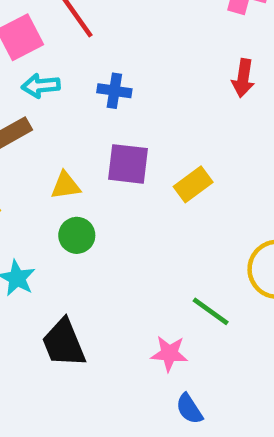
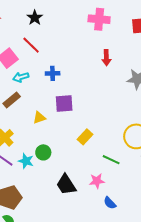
yellow rectangle: (193, 184) -> (85, 137), moved
green circle: (77, 235) -> (43, 152), moved
black trapezoid: (64, 343) -> (66, 185), moved

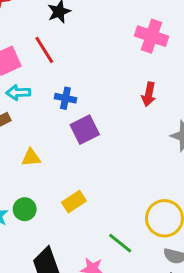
purple square: (64, 103) -> (85, 130), moved, turned -36
yellow rectangle: (85, 137) -> (74, 202), moved

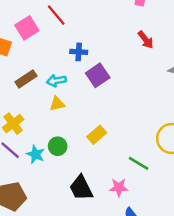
cyan arrow: (18, 93) -> (56, 81), moved
red arrow: (149, 94) -> (146, 40), turned -42

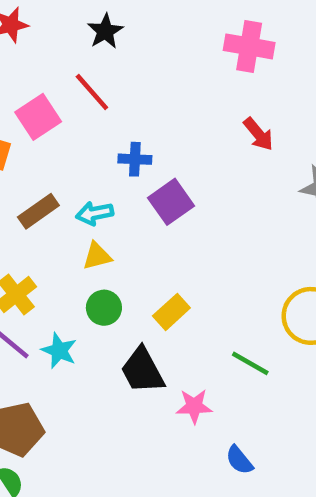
green circle: (58, 146) -> (104, 308), moved
pink star: (119, 187) -> (194, 406), moved
black trapezoid: (81, 188) -> (142, 370), moved

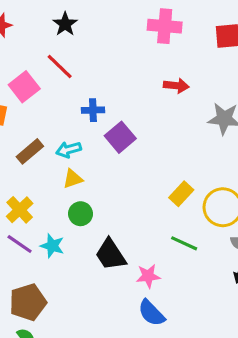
red arrow: (258, 134) -> (176, 86), turned -40
yellow rectangle: (171, 312) -> (181, 194), moved
blue semicircle: (239, 460) -> (151, 313), moved, size x1.4

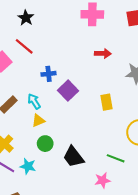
cyan arrow: (69, 150) -> (34, 101), turned 77
yellow rectangle: (181, 194) -> (107, 102), moved, turned -49
black trapezoid: (111, 255) -> (73, 157), moved
pink star: (148, 276) -> (102, 180), moved

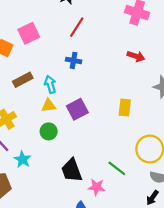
red line: (24, 46) -> (77, 27), moved, turned 66
purple square: (68, 91) -> (77, 109), moved
black trapezoid: (73, 157) -> (72, 170), moved
cyan star: (28, 166) -> (22, 159), moved

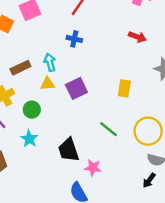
brown rectangle: (23, 80) -> (20, 68), moved
green circle: (49, 131) -> (32, 110), moved
cyan star: (22, 159) -> (29, 139), moved
green line: (117, 168) -> (108, 129), moved

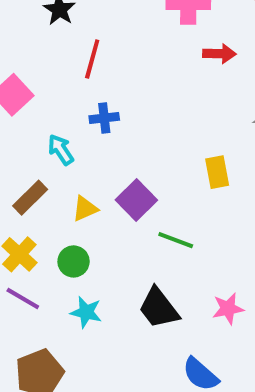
red arrow: (137, 37) -> (219, 54), moved
cyan arrow: (50, 62) -> (61, 150), moved
green line: (108, 129) -> (176, 240), moved
pink star: (93, 168) -> (228, 309), moved

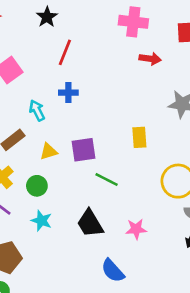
purple square: (136, 200) -> (83, 150), turned 30

